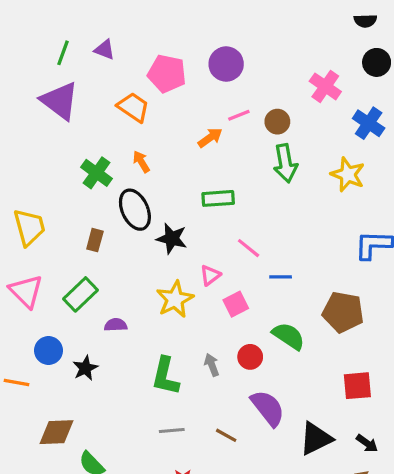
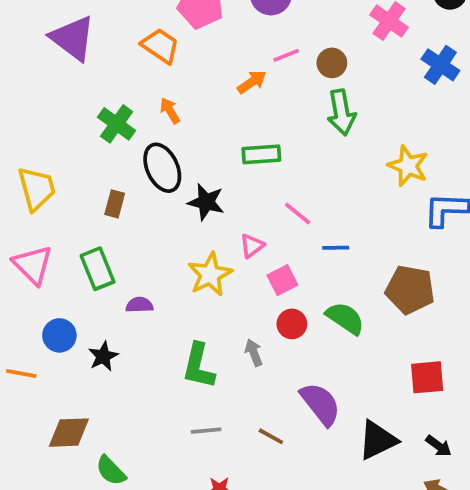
yellow star: (348, 174) -> (408, 166), moved
green rectangle: (81, 294) -> (98, 269), turned -68
red circle: (250, 357) -> (292, 324), moved

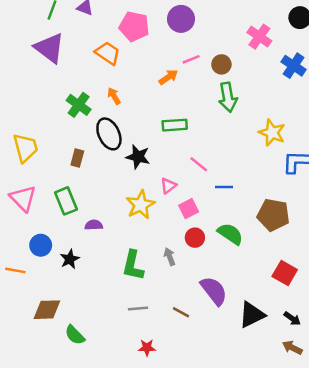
red square: (427, 377) -> (285, 273), turned 35

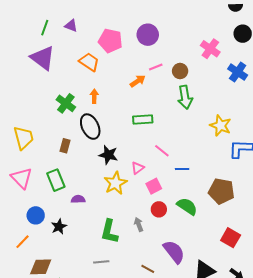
orange arrow: (114, 96) -> (94, 96), turned 32
black star: (138, 157) -> (108, 155), moved
orange line: (15, 270) -> (23, 242), moved, turned -56
gray line: (138, 308) -> (101, 262), moved

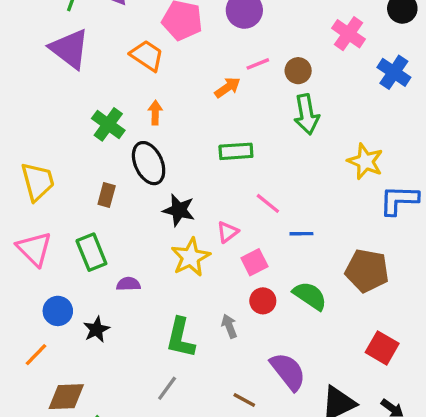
gray line: (101, 262) -> (167, 388), turned -49

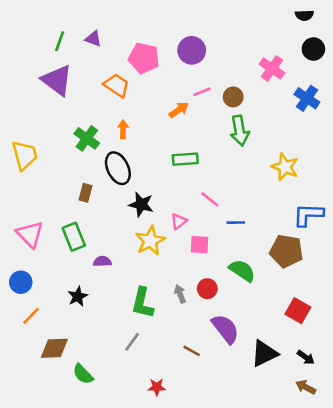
yellow trapezoid: (38, 182) -> (25, 155), moved
blue L-shape: (399, 200) -> (308, 215), moved
pink square: (254, 262) -> (199, 245), turned 30
red circle: (263, 301) -> (207, 289), moved
blue circle: (58, 311) -> (21, 282), moved

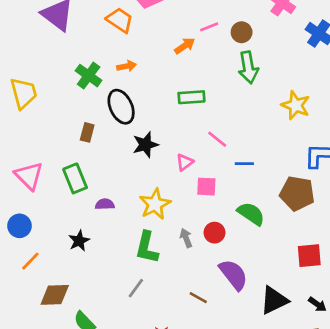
orange arrow: (123, 129) -> (126, 66), turned 78
black star: (141, 204) -> (145, 145), turned -30
yellow star: (150, 241) -> (155, 204), moved
red square: (298, 311) -> (309, 256), turned -35

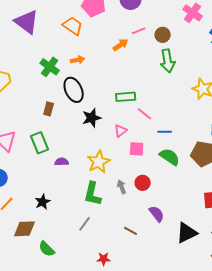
green rectangle: (191, 97) -> (126, 97), moved
green semicircle: (251, 214) -> (170, 157), moved
black star: (79, 241) -> (43, 202), moved
purple semicircle: (233, 275) -> (157, 214), size x0.7

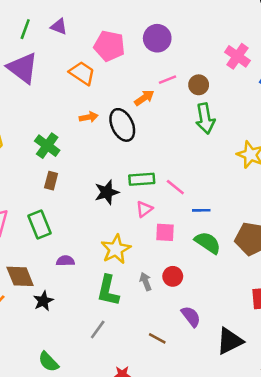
green cross: (50, 67) -> (47, 146), moved
black ellipse: (74, 90) -> (122, 125), moved
green rectangle: (126, 97) -> (142, 179), moved
purple semicircle: (62, 162) -> (65, 261), moved
brown diamond: (25, 229) -> (20, 276), moved, turned 70

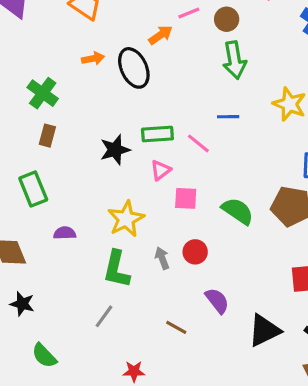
blue line: (201, 210) -> (228, 117), moved
black star: (43, 301) -> (22, 304), moved, turned -30

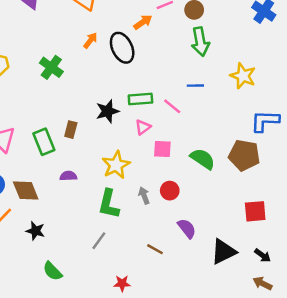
orange arrow: (93, 59) -> (90, 40), turned -42
brown rectangle: (47, 136) -> (71, 130), moved

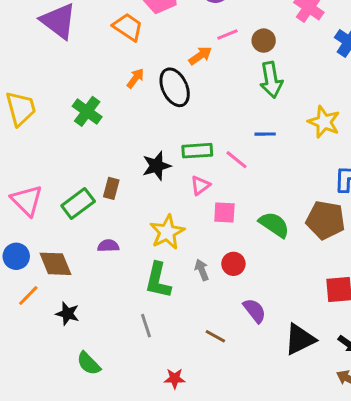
green rectangle: (44, 142) -> (78, 203), turned 75
gray line: (99, 241) -> (146, 326), turned -54

